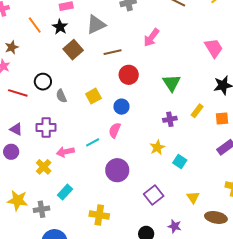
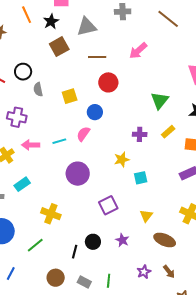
green triangle: (172, 83) -> (160, 100), moved
cyan square: (180, 162) -> (141, 178), turned 32

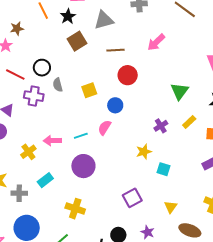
purple cross: (17, 117) -> (34, 96), moved
purple cross: (140, 134) -> (161, 126), turned -32
purple circle: (78, 174) -> (83, 166), moved
cyan square: (141, 178) -> (163, 169), turned 32

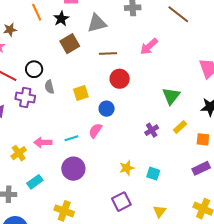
yellow star: (144, 152) -> (127, 168), moved

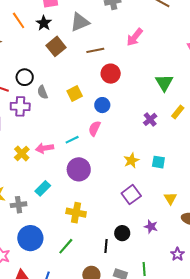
yellow cross: (19, 153) -> (22, 153), moved

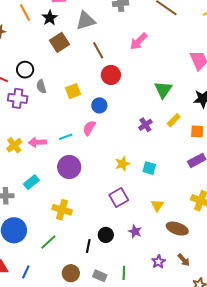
brown line: (95, 50) -> (98, 50), turned 66

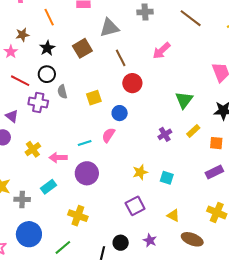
black star: (50, 18) -> (47, 48), moved
pink arrow: (37, 142) -> (58, 158), moved
yellow triangle: (157, 206) -> (173, 215), turned -40

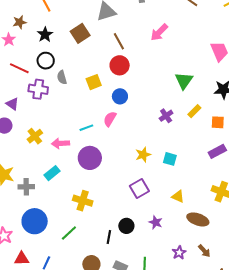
red circle: (132, 83) -> (120, 65), moved

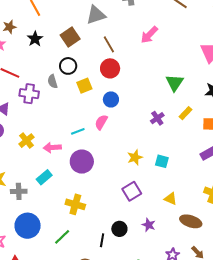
black circle: (46, 61) -> (68, 66), moved

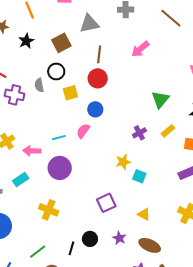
brown line: (109, 44) -> (99, 54), turned 30
yellow star: (135, 157) -> (123, 162), moved
brown ellipse: (191, 221) -> (150, 245), moved
green line: (62, 237) -> (38, 252), moved

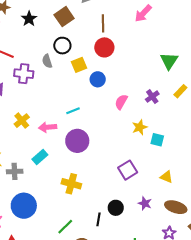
blue circle: (95, 109) -> (98, 79), moved
pink semicircle: (83, 131) -> (121, 102), moved

